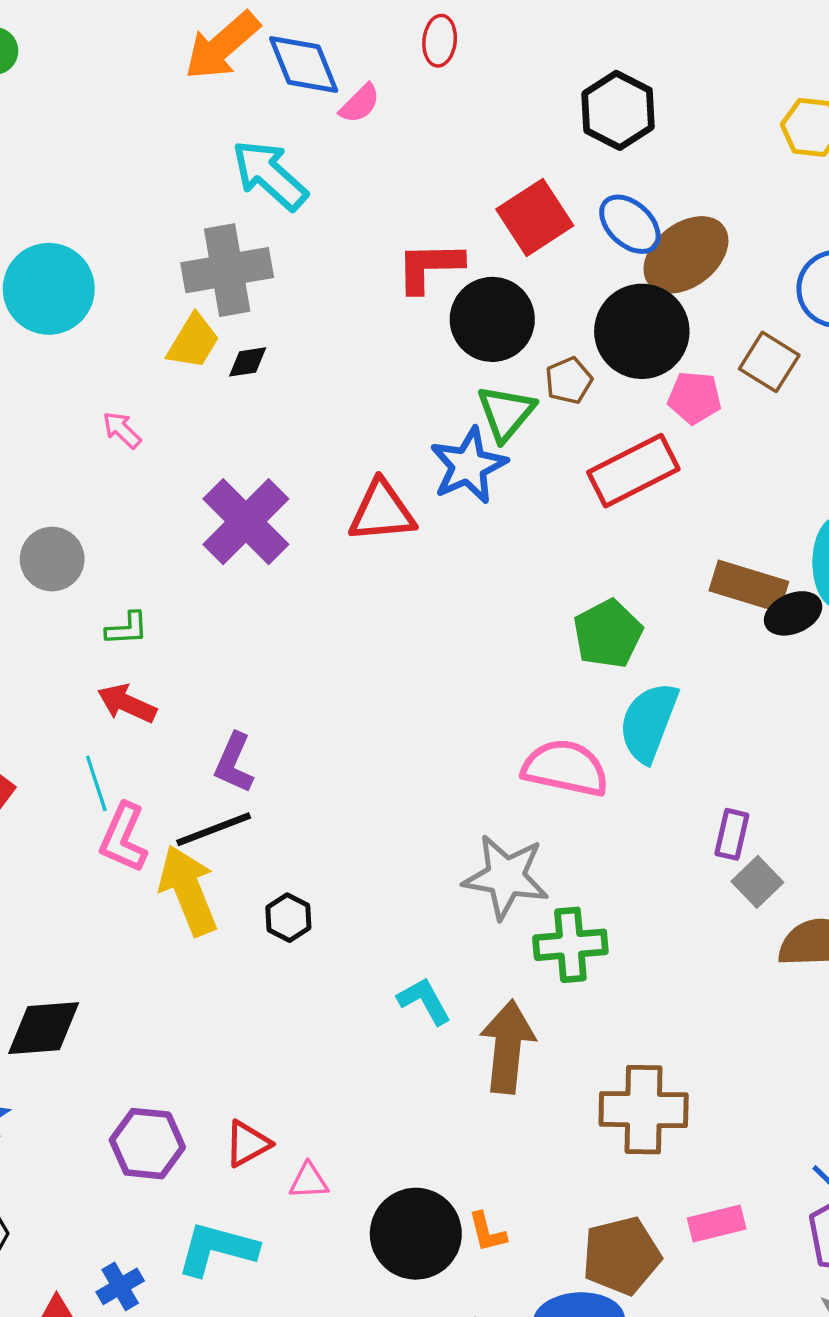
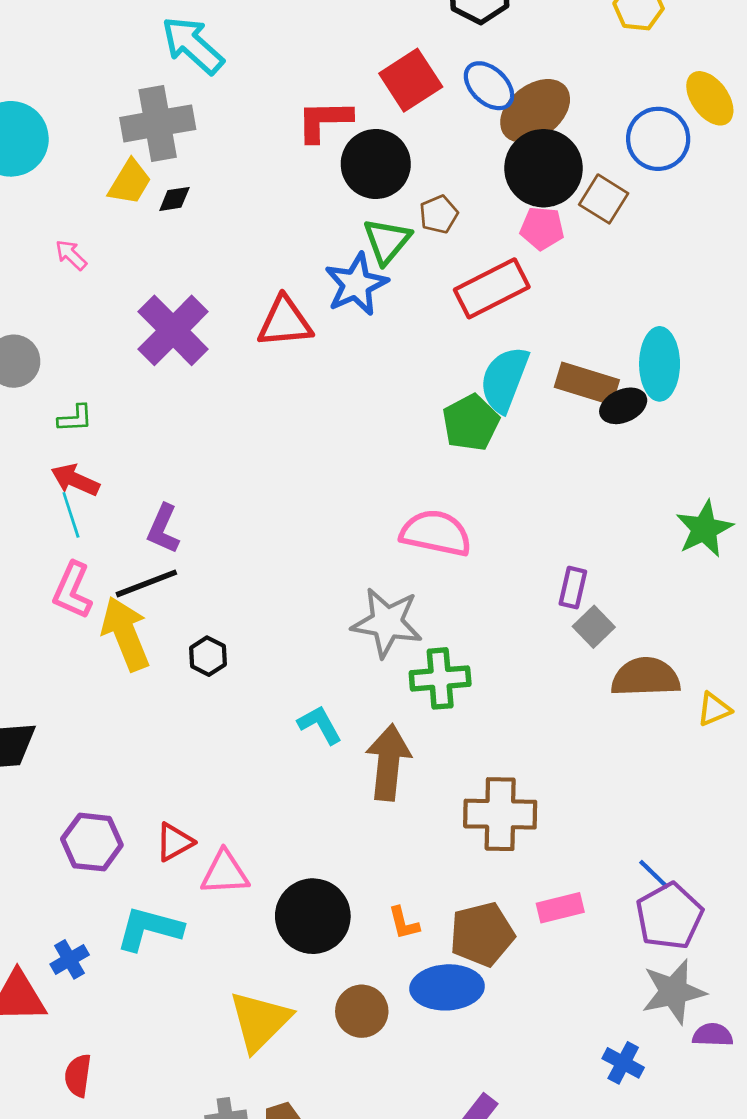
black circle: (642, 331) -> (543, 168), moved
cyan semicircle: (649, 722) -> (504, 379), moved
cyan line: (96, 783) -> (71, 515), moved
pink triangle: (309, 1181) -> (225, 873), size x1.5
orange L-shape: (487, 1232) -> (404, 923), moved

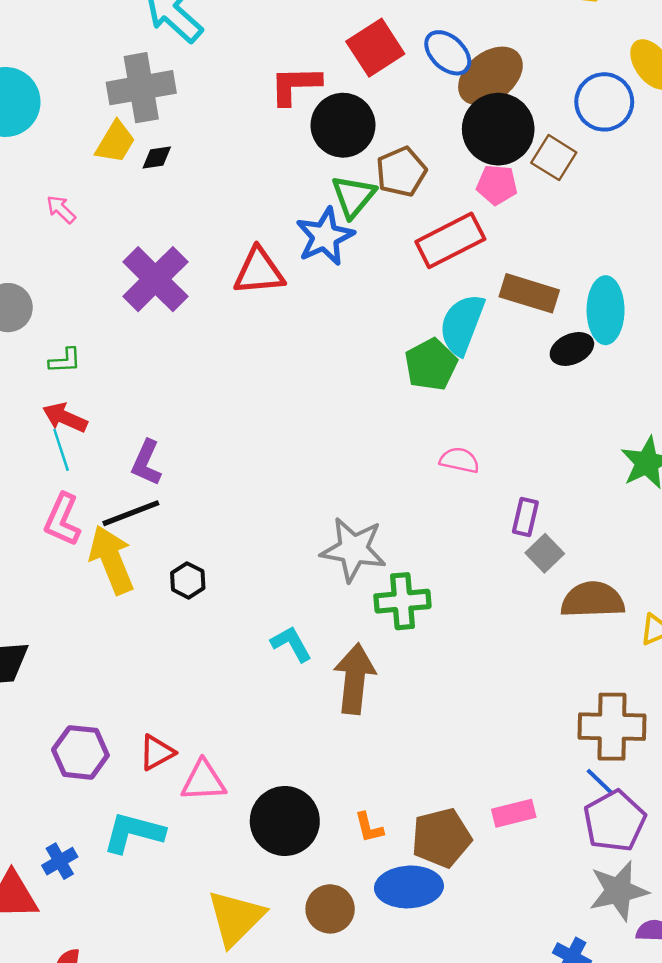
brown pentagon: (439, 214) -> (401, 172), size x1.4
brown rectangle: (587, 383) -> (529, 293), moved
pink semicircle: (436, 533) -> (459, 460), moved, size x0.6
brown cross: (500, 814) -> (612, 727), moved

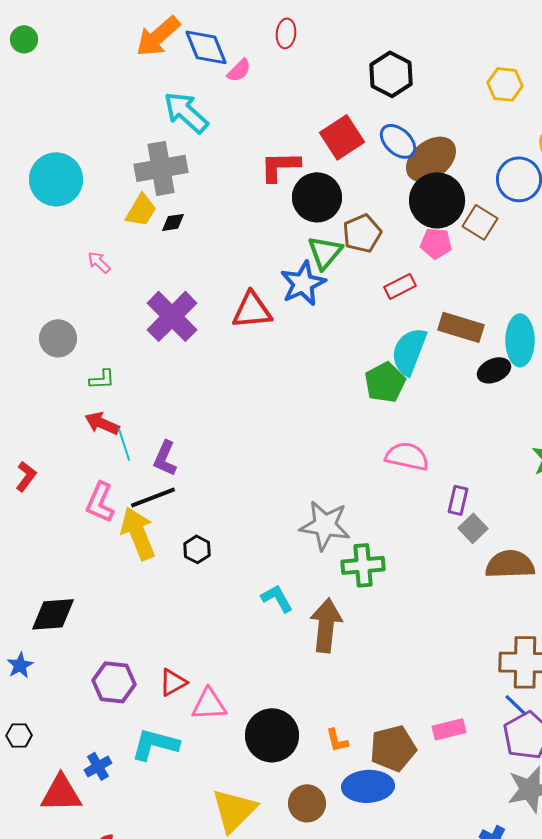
red rectangle: (450, 240) -> (400, 286), size x0.6
cyan line: (61, 450) -> (124, 444), moved
pink semicircle: (459, 460) -> (407, 456), size x1.4

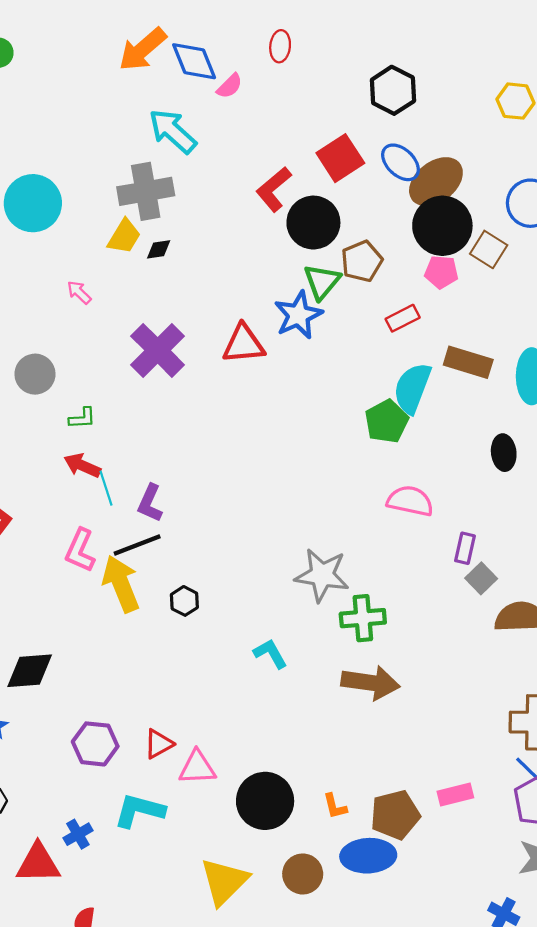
red L-shape: (280, 166) -> (274, 189), turned -39
black ellipse: (494, 370) -> (504, 453), moved, turned -72
brown arrow: (326, 625) -> (370, 683), moved, turned 92

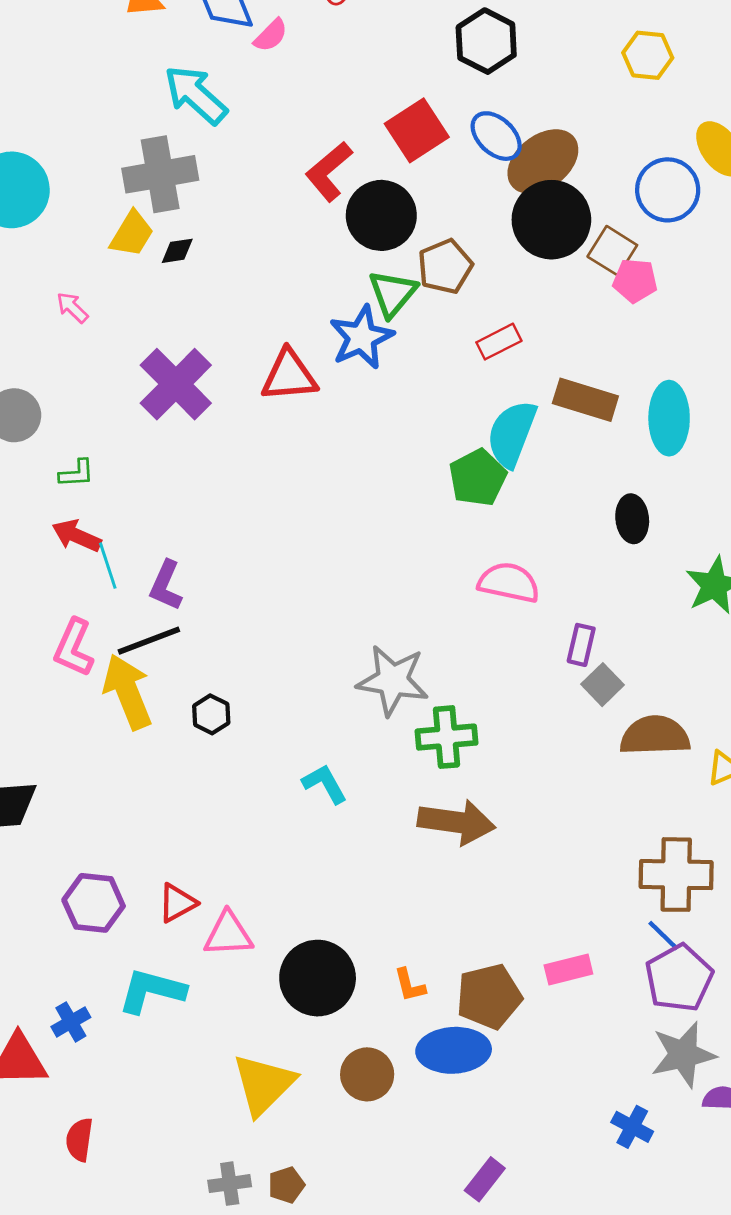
pink pentagon: (441, 272) -> (635, 281), moved

